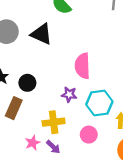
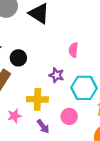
pink semicircle: (82, 66) -> (73, 50), size x0.6
purple arrow: (53, 147) -> (43, 126), moved

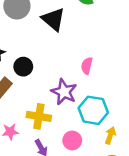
purple star: (57, 75) -> (64, 92), size x1.5

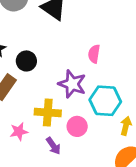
pink circle: (72, 140) -> (77, 126), moved

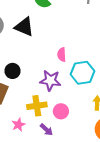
cyan hexagon: (105, 101) -> (83, 73), moved

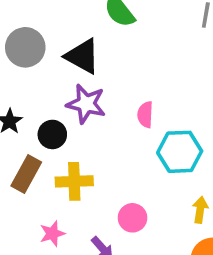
purple star: (50, 81) -> (86, 104), moved
yellow cross: (37, 106) -> (74, 181), moved

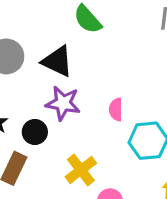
yellow cross: (74, 181) -> (81, 170), moved, turned -32

